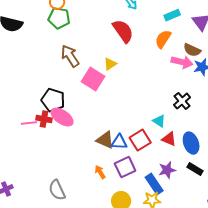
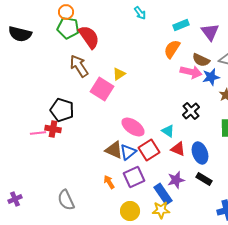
red semicircle: (123, 31) -> (89, 37), moved
pink ellipse: (62, 117) -> (133, 127), moved
blue triangle: (119, 142) -> (128, 152), turned -42

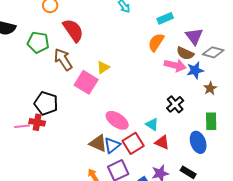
green pentagon: (68, 28) -> (38, 42), moved
purple triangle: (210, 32) -> (194, 36), moved
blue ellipse: (200, 153) -> (198, 142), moved

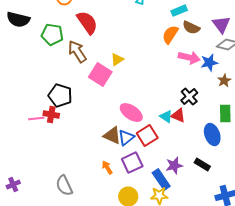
purple triangle: (194, 36) -> (221, 25), moved
brown semicircle: (185, 53) -> (191, 28), moved
red triangle: (162, 142) -> (178, 116), moved

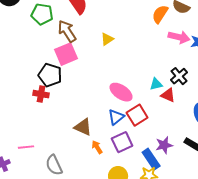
pink square: (100, 75) -> (66, 54), moved, turned 35
cyan triangle: (166, 117) -> (156, 84), moved, turned -48
pink line: (36, 119) -> (26, 147), moved
brown triangle: (112, 136) -> (83, 127), moved

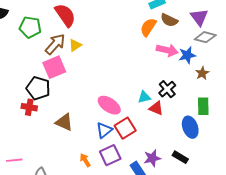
brown arrow: (67, 31) -> (55, 44), turned 75
yellow triangle: (107, 39) -> (75, 45), moved
brown triangle: (83, 127) -> (64, 122), moved

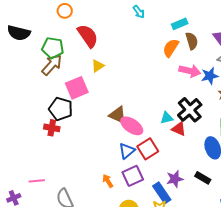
brown semicircle: (169, 20) -> (192, 41), turned -132
brown arrow: (55, 44) -> (52, 65), moved
black cross: (167, 89) -> (190, 110), size x1.4
brown triangle: (64, 122) -> (118, 115), moved

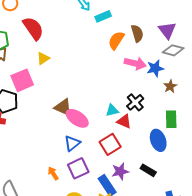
cyan rectangle: (180, 24) -> (103, 16), moved
black cross: (190, 110) -> (135, 102), size x0.7
red square: (148, 149) -> (110, 144), moved

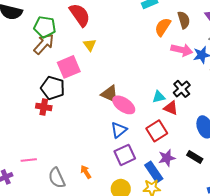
yellow triangle: (43, 58) -> (90, 45), turned -32
orange arrow: (53, 173) -> (86, 172), moved

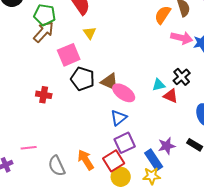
black pentagon: (53, 88) -> (83, 79), moved
red square: (157, 131) -> (114, 161), moved
orange arrow: (86, 172) -> (86, 160), size x1.5

